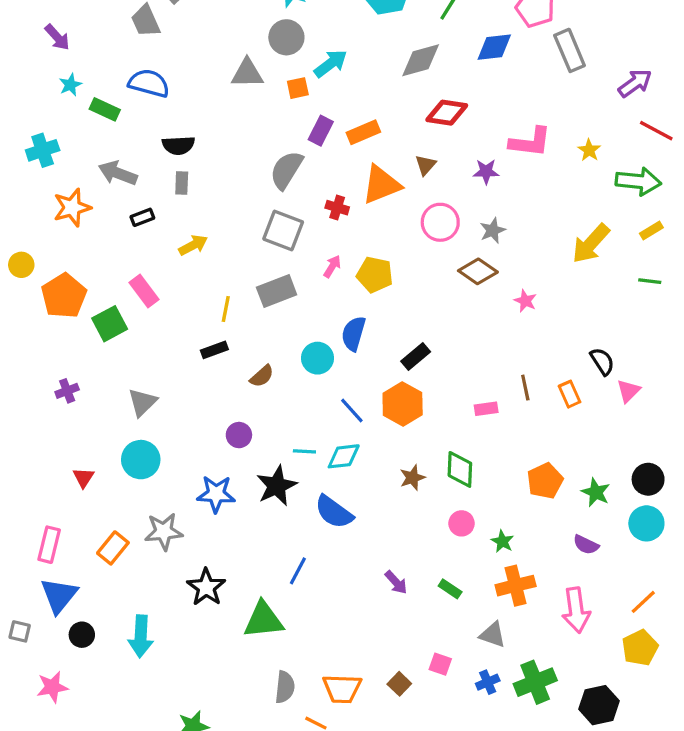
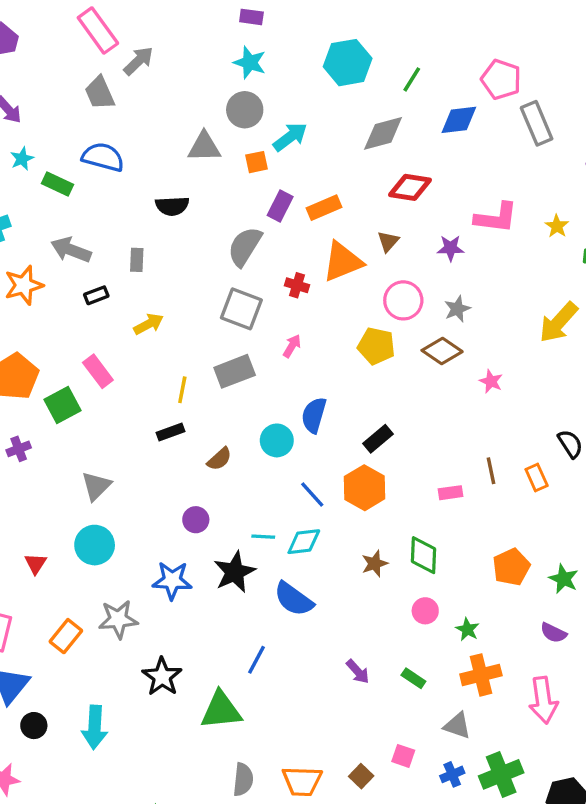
black semicircle: (178, 145) -> (172, 206), moved
yellow pentagon: (375, 275) -> (376, 346), moved
purple cross: (67, 391) -> (19, 449), moved

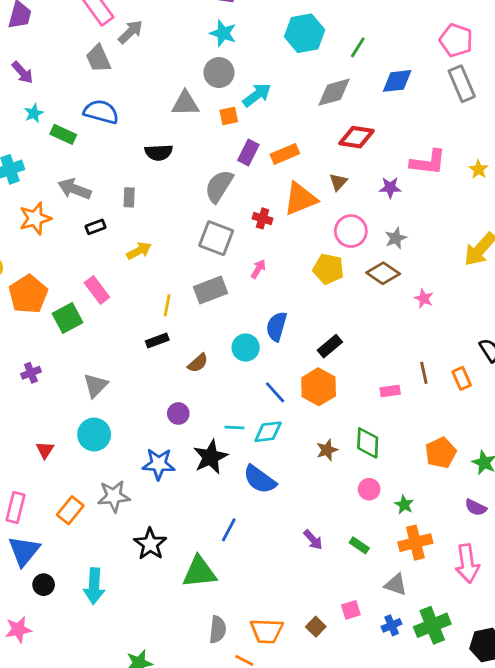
pink pentagon: (501, 79) -> (456, 40), moved
purple cross: (19, 449) -> (31, 373), moved
pink square: (403, 756) -> (351, 610), turned -36

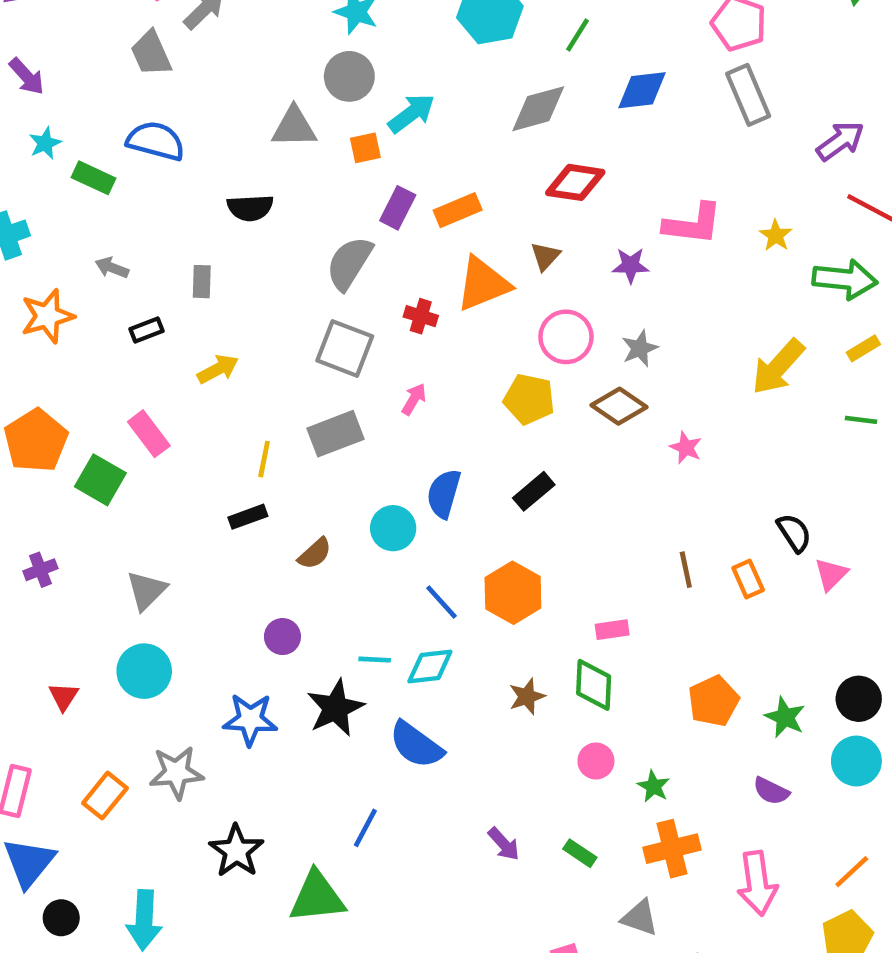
gray arrow: (74, 189) -> (112, 268), size x0.6
green square: (67, 318) -> (100, 480), turned -32
black rectangle: (330, 346) -> (534, 491), moved
pink rectangle: (390, 391) -> (612, 630), moved

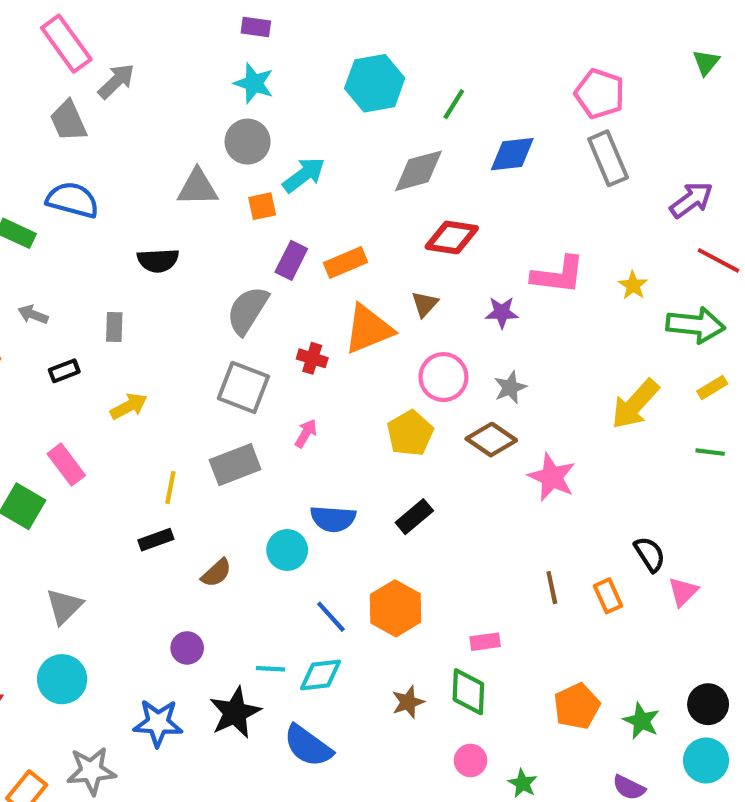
yellow pentagon: (529, 399) -> (410, 433), turned 30
pink star: (686, 448) -> (552, 477), size x1.6
blue semicircle: (444, 494) -> (333, 519), turned -102

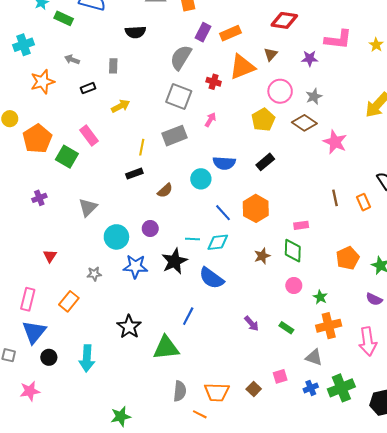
cyan circle: (62, 679) -> (116, 237), moved
gray star: (91, 771) -> (94, 274), moved, size x0.6

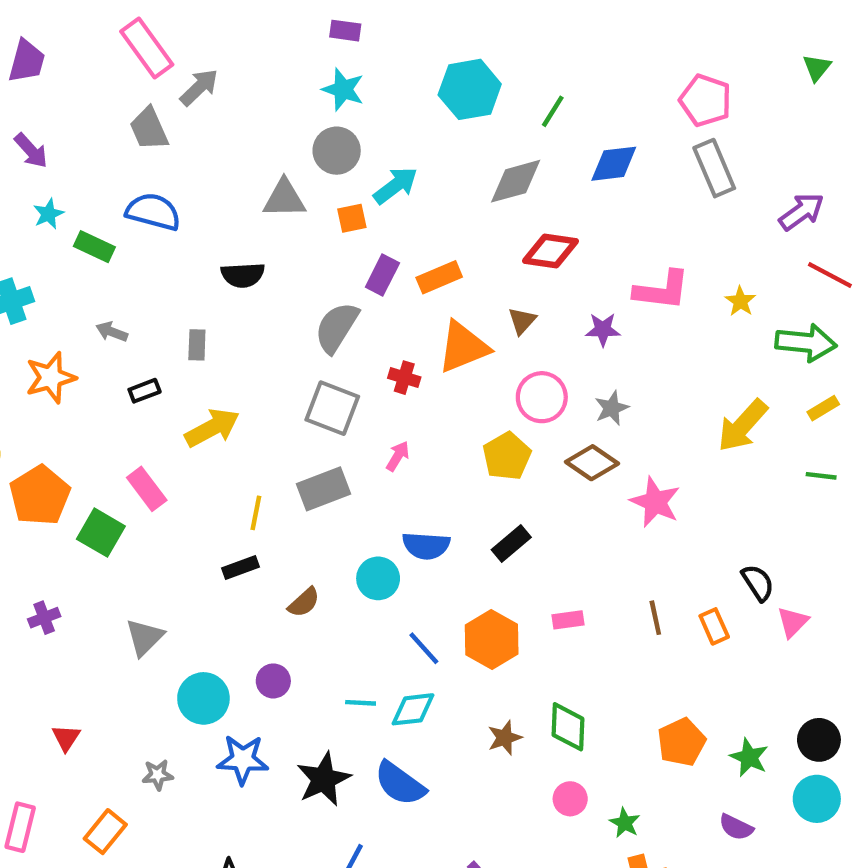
yellow arrow: (121, 106) -> (212, 428), size x1.4
pink rectangle: (301, 225) -> (568, 620), moved
black star: (174, 261) -> (324, 779), moved

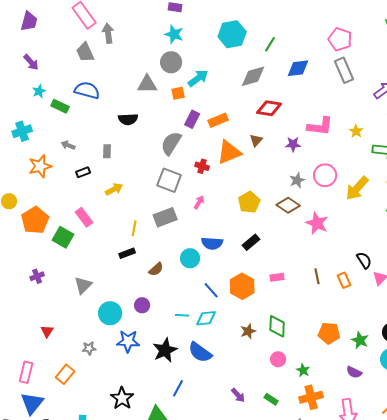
gray arrow: (199, 87) -> (108, 33), turned -54
pink circle: (542, 397) -> (325, 175), moved
yellow arrow: (212, 428) -> (114, 189), size x0.7
orange pentagon: (681, 742) -> (329, 333), turned 30

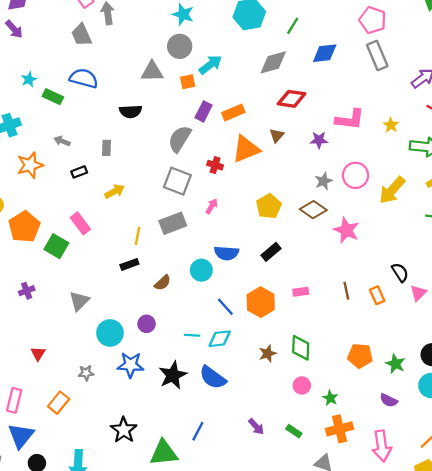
purple arrow: (31, 62) -> (14, 29), moved
blue line: (178, 388) -> (198, 431), moved

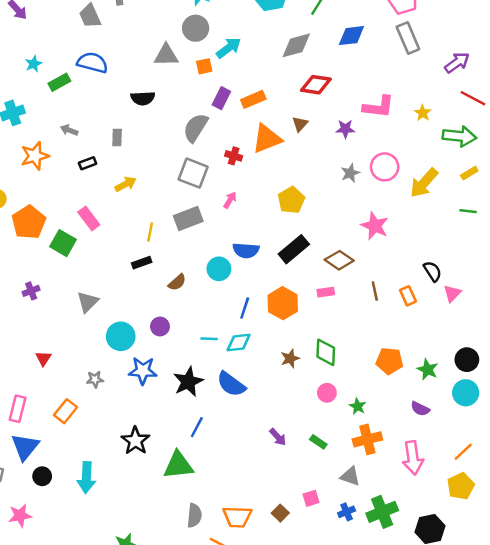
green rectangle: (53, 97) -> (59, 82), turned -54
brown diamond: (313, 210) -> (339, 260), moved
black rectangle: (271, 252) -> (294, 249), size x1.4
blue line: (225, 307) -> (245, 308), turned 60
blue line: (198, 431) -> (197, 427), moved

